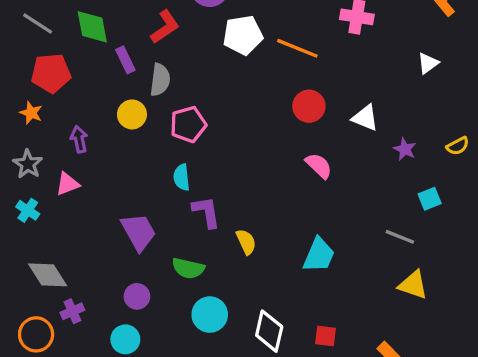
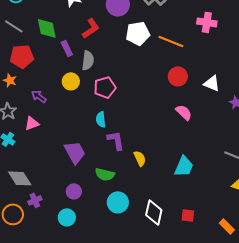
purple arrow: (79, 139) -> (39, 96), turned -42

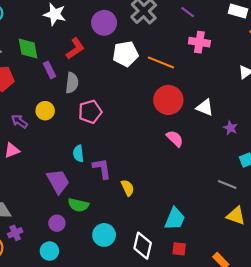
red circle: (178, 76) -> (168, 100), size x1.4
yellow circle: (71, 81) -> (45, 111), moved
cyan semicircle: (101, 119) -> (78, 154), moved
cyan trapezoid: (184, 166) -> (175, 219), moved
green semicircle: (105, 174) -> (78, 205), moved

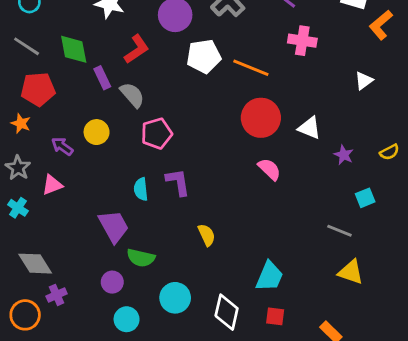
gray semicircle: (72, 83) -> (132, 95), turned -48
purple L-shape: (102, 169) -> (178, 182), moved
cyan circle: (49, 251) -> (127, 319), moved

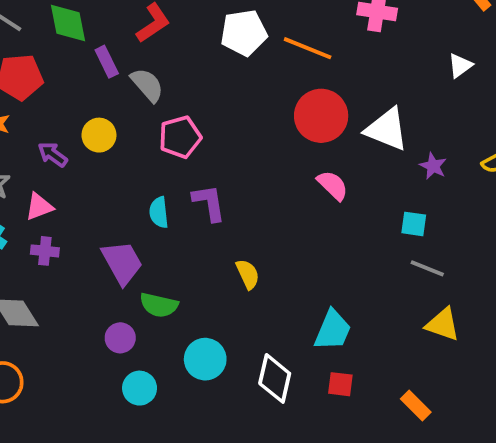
white triangle: (309, 128) -> (387, 129), size x1.4
cyan square: (365, 198) -> (414, 224), moved, turned 30
purple cross: (57, 295) -> (45, 251), moved, turned 30

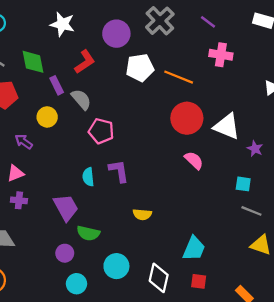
yellow circle: (99, 135) -> (47, 117), moved
pink pentagon: (180, 137) -> (101, 131), turned 30
yellow semicircle: (248, 274) -> (142, 214), turned 120

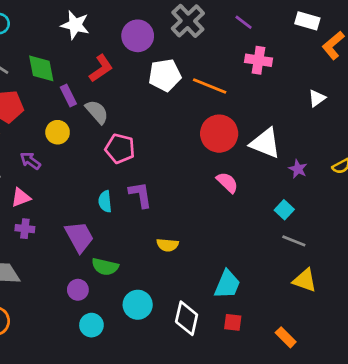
cyan square: (243, 184) -> (284, 210), turned 35

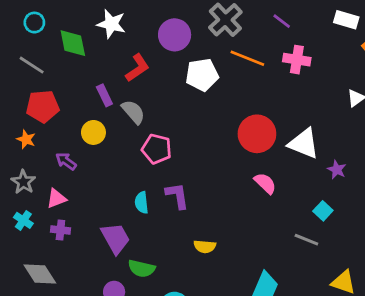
green diamond: (41, 68) -> (73, 43), moved
orange line: (210, 86) -> (247, 58), moved
gray line: (294, 241) -> (306, 240), moved

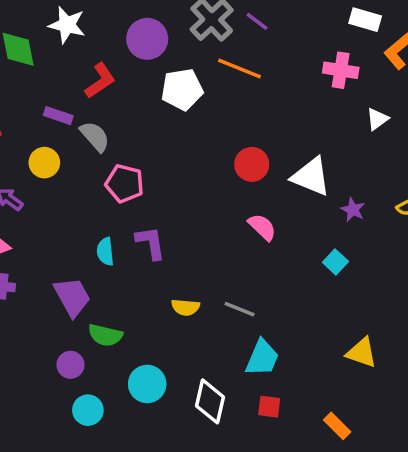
purple line: (282, 21) -> (257, 21), moved
pink cross: (297, 60) -> (341, 70), moved
purple rectangle: (104, 95) -> (58, 116), turned -45
red circle: (257, 134) -> (252, 164), size x0.7
gray line: (306, 240) -> (240, 309), moved

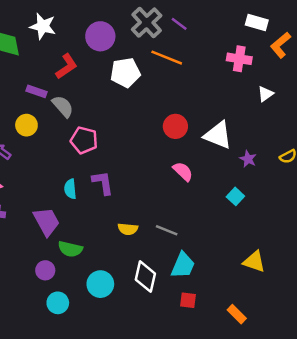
white diamond: (210, 401) -> (145, 277), moved

